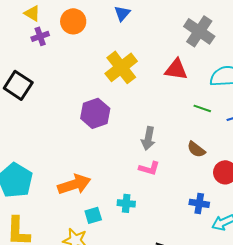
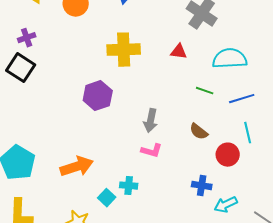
purple cross: (40, 36) -> (27, 38), moved
yellow cross: (121, 67) -> (124, 50), turned 36
red triangle: (176, 69) -> (179, 52), size x0.7
cyan square: (93, 215) -> (107, 198), moved, turned -30

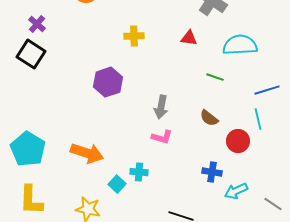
purple cross: (27, 38) -> (37, 24), turned -30
yellow cross: (124, 50) -> (134, 36), size x0.6
blue line: (242, 99) -> (267, 90), moved
orange arrow: (77, 167) -> (87, 153), turned 36

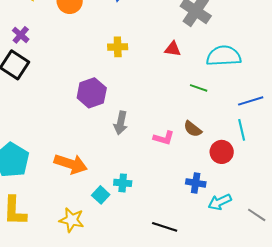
gray arrow: (161, 107) -> (121, 123), moved
pink L-shape: (162, 137) -> (164, 138), moved

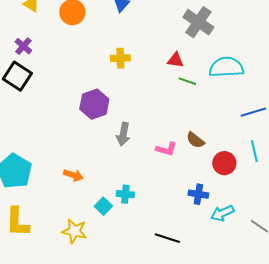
green line: (199, 88) -> (187, 81), moved
cyan line: (242, 130) -> (254, 151), moved
orange arrow: (71, 164) -> (73, 175), size x0.6

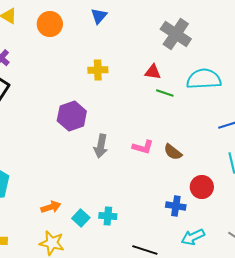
pink L-shape: (166, 149) -> (143, 147), moved
red circle: (224, 163) -> (202, 187), moved
orange arrow: (73, 175) -> (51, 207), moved, turned -36
cyan cross: (125, 194) -> (108, 216), moved
cyan arrow: (222, 213) -> (193, 237), moved

